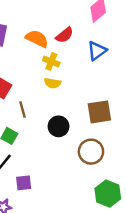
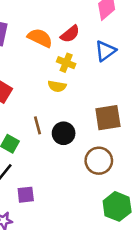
yellow cross: (51, 61) -> (66, 63), moved
brown line: (22, 110) -> (37, 125), moved

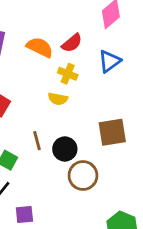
brown circle: (99, 161) -> (83, 175), moved

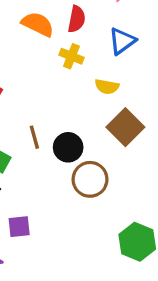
red semicircle: (72, 43) -> (77, 19), turned -40
yellow semicircle: (58, 99) -> (107, 87), moved
brown square: (112, 132) -> (125, 127), turned -36

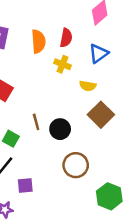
orange semicircle: (38, 24) -> (38, 41), turned 60
brown circle: (90, 179) -> (76, 165), moved

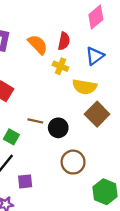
orange semicircle: (38, 41) -> (38, 45), turned -40
yellow semicircle: (88, 86) -> (84, 87), size x1.5
brown line: (36, 122) -> (35, 121), turned -63

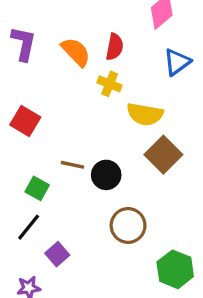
blue triangle: (95, 56) -> (177, 62), moved
purple square: (25, 181) -> (57, 254), turned -35

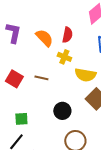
brown line: (72, 165) -> (41, 78), moved
green square: (37, 188) -> (21, 119), turned -32

